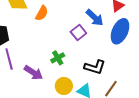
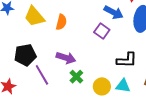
green cross: (58, 58) -> (76, 77), moved
purple arrow: (33, 73) -> (66, 58), moved

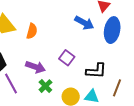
purple square: (102, 31) -> (67, 58), moved

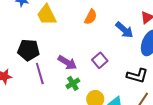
orange semicircle: (32, 31) -> (91, 17), moved
black L-shape: (96, 71) -> (137, 76), moved

